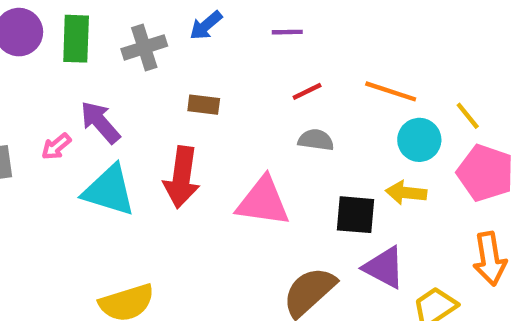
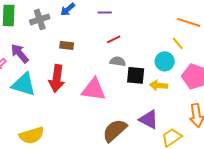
orange line: (391, 91) -> (189, 22), moved
yellow line: (468, 116) -> (178, 43), moved
black square: (355, 215) -> (136, 75), moved

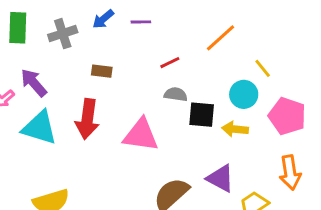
purple line: (105, 12) -> (141, 22), moved
orange line: (189, 22) -> (221, 38), moved, turned -60

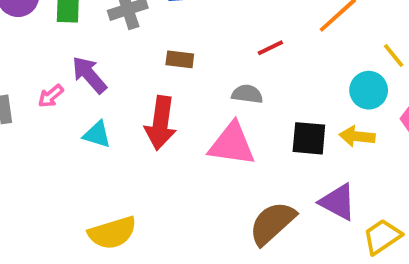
gray semicircle: (176, 94) -> (247, 94), moved
black square: (202, 115) -> (309, 138), moved
cyan triangle: (40, 128) -> (97, 135), size x0.6

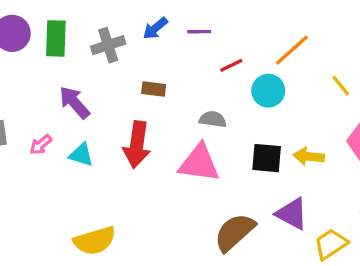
red line: (270, 48) -> (231, 65), moved
cyan circle: (369, 90) -> (268, 91), moved
pink arrow: (51, 96) -> (41, 145), moved

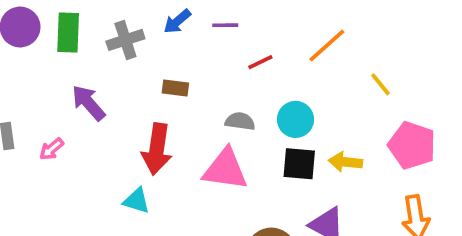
cyan circle: (268, 91) -> (295, 119), moved
cyan triangle: (81, 155) -> (137, 201), moved

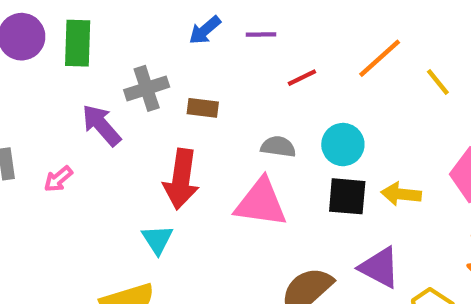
gray cross: (125, 40) -> (147, 88), moved
yellow line: (381, 84) -> (438, 82), moved
cyan triangle: (137, 201) -> (157, 239), turned 40

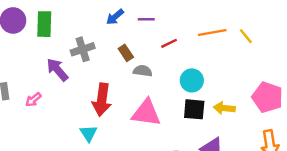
orange line: (380, 58) -> (212, 32), turned 32
yellow line: (438, 82) -> (246, 36), moved
brown rectangle: (203, 108) -> (126, 53), moved, turned 49
gray semicircle: (278, 147) -> (143, 71), moved

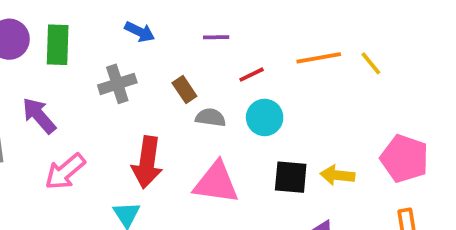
blue arrow: (115, 17) -> (140, 32), moved, turned -114
purple arrow: (57, 70) -> (39, 116), moved
cyan circle: (192, 80) -> (265, 117), moved
pink arrow: (33, 100) -> (65, 172), moved, size x1.6

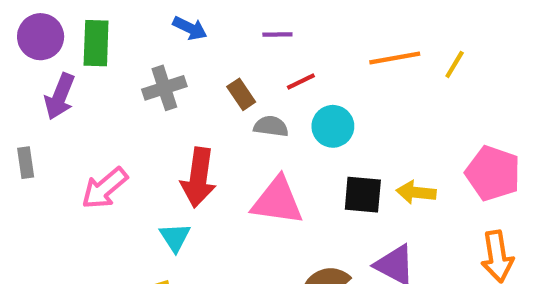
yellow line: (371, 63) -> (455, 64), turned 70
red line: (252, 75) -> (301, 82), moved
purple arrow: (39, 116) -> (60, 96), moved, turned -117

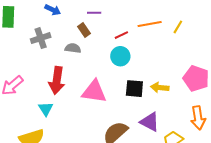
red line: (301, 82) -> (121, 35), moved
brown rectangle: (241, 94) -> (84, 30), moved
gray semicircle: (271, 126) -> (73, 48), moved

